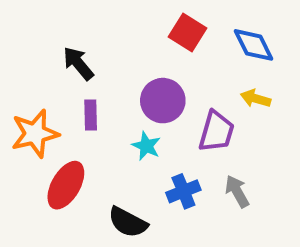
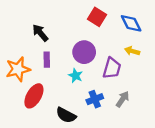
gray arrow: (237, 191) -> (123, 99), turned 63

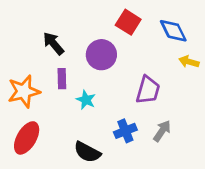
yellow arrow: (132, 51) -> (189, 62), moved
purple circle: (84, 52) -> (101, 55), moved
cyan star: (76, 76) -> (86, 100), moved
red ellipse: (34, 96) -> (27, 138), moved

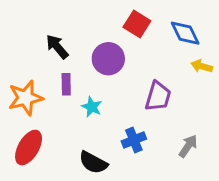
gray arrow: (162, 131) -> (188, 146), moved

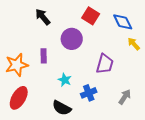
black arrow: (57, 47) -> (43, 17), moved
yellow arrow: (202, 66) -> (134, 44), turned 32
cyan star: (92, 107) -> (65, 80), moved

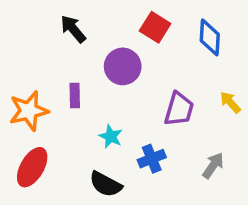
blue diamond: (123, 22) -> (210, 37), turned 30
yellow arrow: (134, 44) -> (230, 102), moved

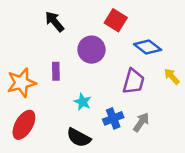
blue diamond: (210, 37) -> (148, 47), moved, turned -56
gray arrow: (213, 165) -> (141, 122), moved

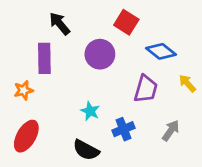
purple rectangle: (56, 71) -> (44, 58), moved, size x1.5
orange star: (21, 83) -> (24, 90), size x0.6
gray arrow: (141, 122) -> (171, 131), moved

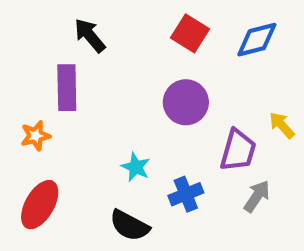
blue diamond: (161, 51) -> (257, 40), moved, turned -52
purple circle: (100, 54) -> (186, 102), moved
purple trapezoid: (146, 89) -> (238, 150), moved

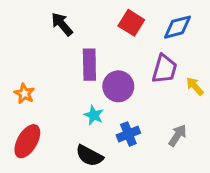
purple rectangle: (67, 88) -> (89, 65), moved
purple circle: (186, 102) -> (118, 86), moved
orange star: (35, 136) -> (24, 94), turned -30
purple trapezoid: (238, 150) -> (165, 69), moved

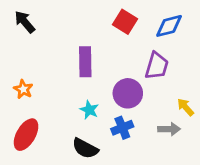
black arrow: (62, 24) -> (25, 22), moved
purple circle: (118, 86) -> (128, 93), moved
yellow arrow: (195, 86) -> (186, 107), moved
gray arrow: (178, 135) -> (169, 129), turned 55

